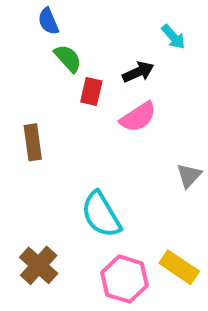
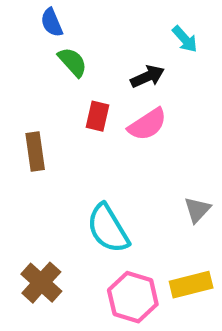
red rectangle: (91, 92) -> (97, 116), moved
gray triangle: (189, 176) -> (197, 210), moved
yellow rectangle: (179, 267) -> (191, 285), turned -48

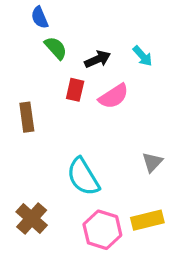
cyan arrow: (185, 39) -> (143, 56), moved
black arrow: (147, 77) -> (98, 59), moved

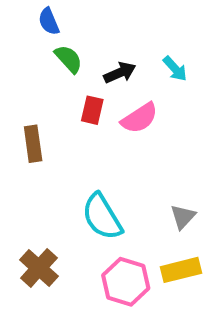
gray triangle: (152, 162) -> (183, 217), moved

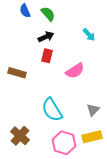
green semicircle: (69, 59) -> (48, 14), moved
black arrow: (120, 73) -> (46, 37), moved
pink semicircle: (140, 118) -> (75, 71), moved
brown rectangle: (33, 144) -> (17, 73), turned -66

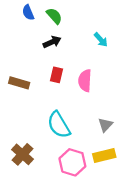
red rectangle: (47, 56) -> (57, 75), moved
pink semicircle: (75, 71) -> (85, 81), turned 126

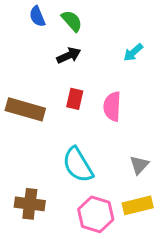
cyan arrow: (101, 40) -> (133, 52), turned 91
brown rectangle: (19, 83) -> (25, 109), size x1.4
brown cross: (22, 154) -> (30, 204), turned -35

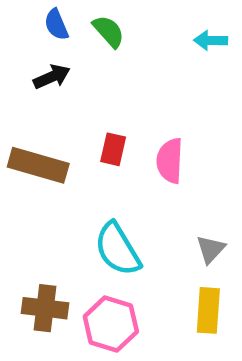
cyan arrow: (133, 52) -> (211, 40), moved, turned 42
black arrow: (69, 55) -> (52, 77), moved
yellow rectangle: (138, 205) -> (208, 310), turned -72
pink hexagon: (96, 214) -> (111, 324), moved

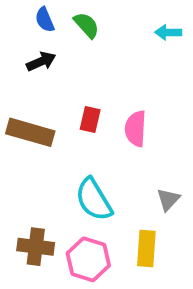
yellow rectangle: (208, 310) -> (146, 248), moved

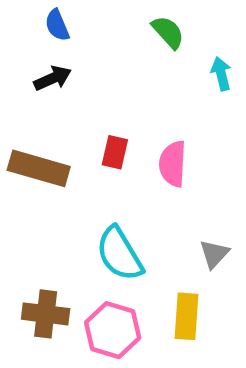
green semicircle: (87, 25) -> (168, 32), moved
cyan arrow: (168, 32) -> (221, 74), moved, turned 75

